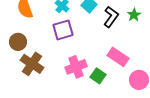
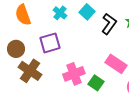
purple square: (63, 30) -> (50, 43), moved

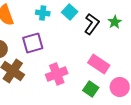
cyan cross: (60, 13) -> (43, 13), turned -32
green square: (96, 83) -> (91, 89), moved

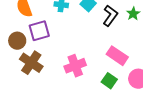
purple square: (33, 43) -> (39, 31), moved

